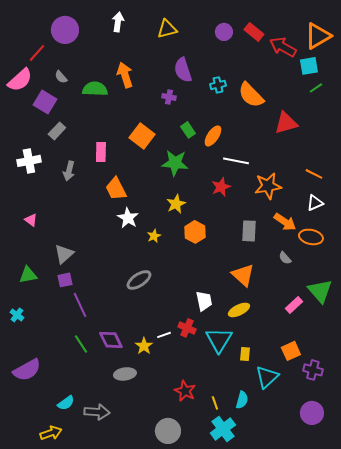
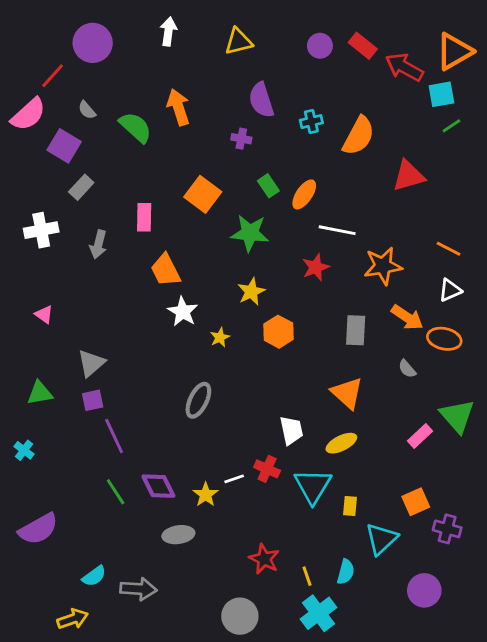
green semicircle: (95, 89) -> (136, 127), turned 40
orange semicircle: (251, 95) -> (359, 136), turned -108
gray ellipse: (139, 280) -> (198, 400), turned -30
purple circle: (312, 413) -> (424, 590), moved

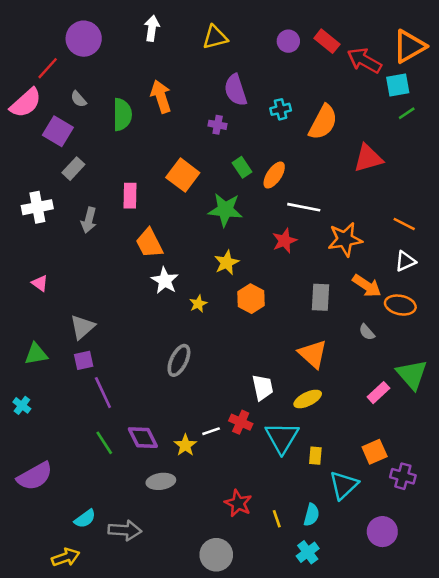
green semicircle: (136, 127) -> (122, 115), turned 48
cyan cross: (319, 613) -> (308, 552), moved, size x0.7

